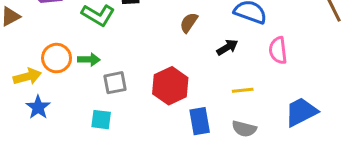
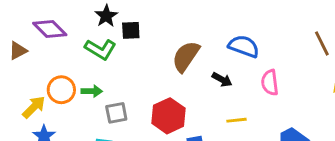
brown semicircle: (189, 23) -> (186, 56), size x1.6
black arrow: (227, 47) -> (222, 80), turned 60
yellow arrow: (27, 76) -> (34, 107), turned -30

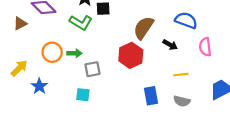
yellow arrow: (34, 107) -> (19, 68), moved
red hexagon: (168, 116) -> (131, 55), moved

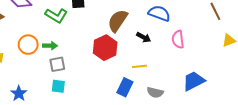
gray square: (93, 69) -> (57, 64), moved
yellow line: (181, 75) -> (139, 66), moved
blue star: (39, 86) -> (19, 93), moved
blue rectangle: (151, 96) -> (125, 87), turned 36

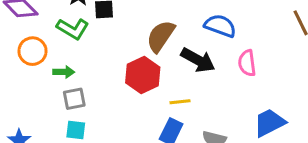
black arrow: (144, 37) -> (198, 60), size x1.6
orange circle: (28, 45) -> (32, 51), moved
yellow line: (139, 66) -> (180, 102), moved

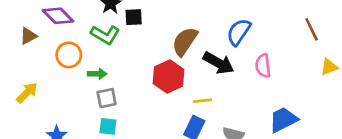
blue semicircle: (220, 26) -> (239, 32), turned -76

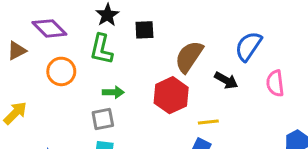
black square: (134, 17) -> (144, 30), moved
green L-shape: (105, 35) -> (101, 49), turned 72
black arrow: (219, 63) -> (226, 80), size x0.7
green arrow: (97, 74) -> (113, 92), moved

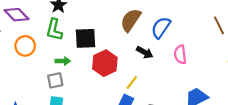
black square: (144, 30) -> (85, 38), moved, size x1.5
brown semicircle: (189, 57) -> (131, 20), moved
yellow line: (208, 122) -> (132, 83), turned -48

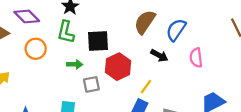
gray square: (55, 80) -> (91, 84), moved

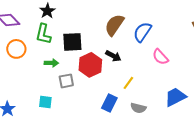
black arrow: (159, 55) -> (113, 56), moved
pink semicircle: (196, 58) -> (160, 57), turned -36
yellow line: (146, 87) -> (128, 83), moved

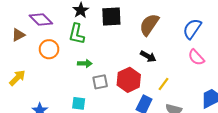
blue semicircle: (142, 32) -> (192, 29), moved
black square: (72, 42) -> (111, 16), moved
red hexagon: (90, 65) -> (129, 80), moved

